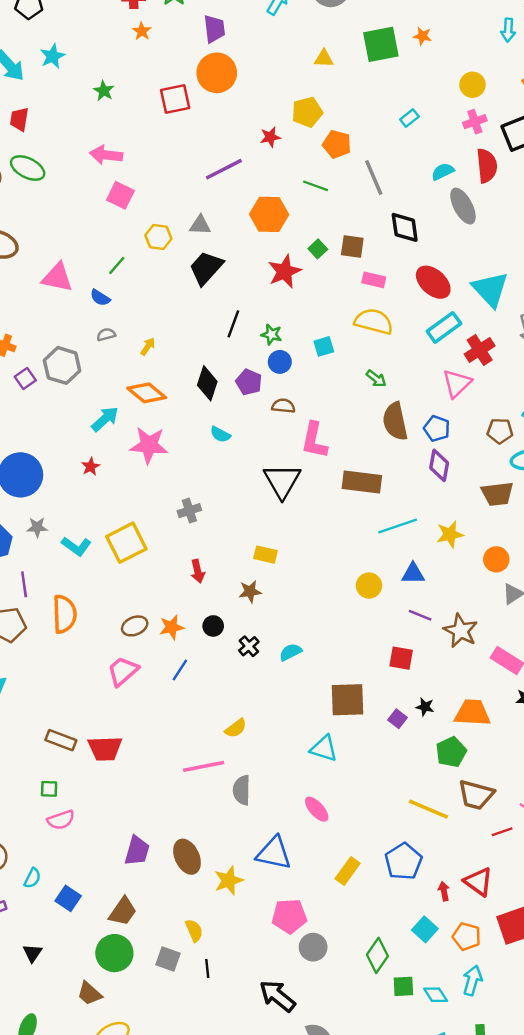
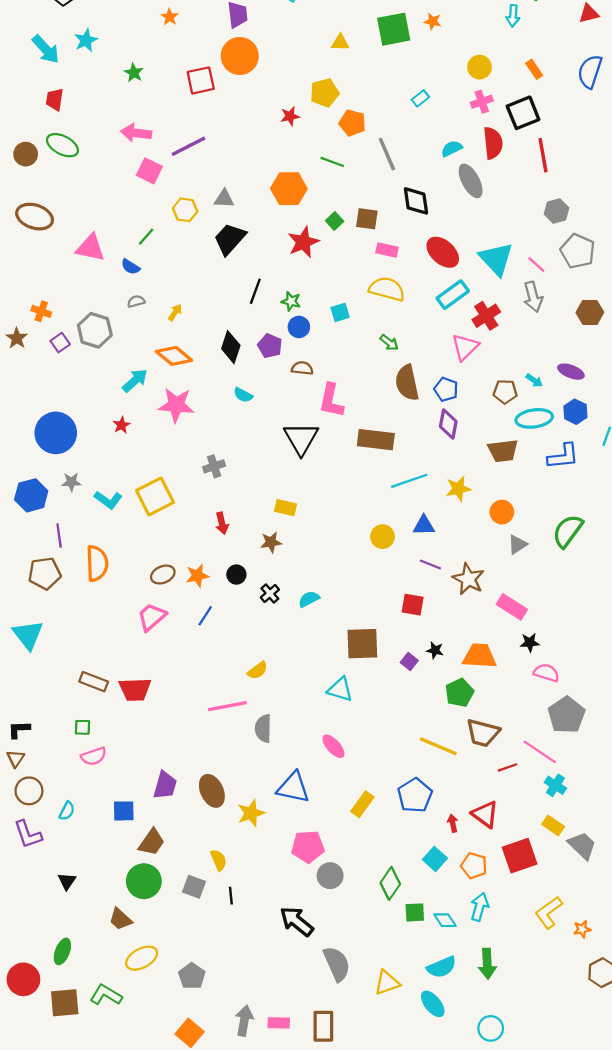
purple line: (224, 169) -> (188, 146), moved
blue square: (68, 898) -> (124, 811), moved, turned -35

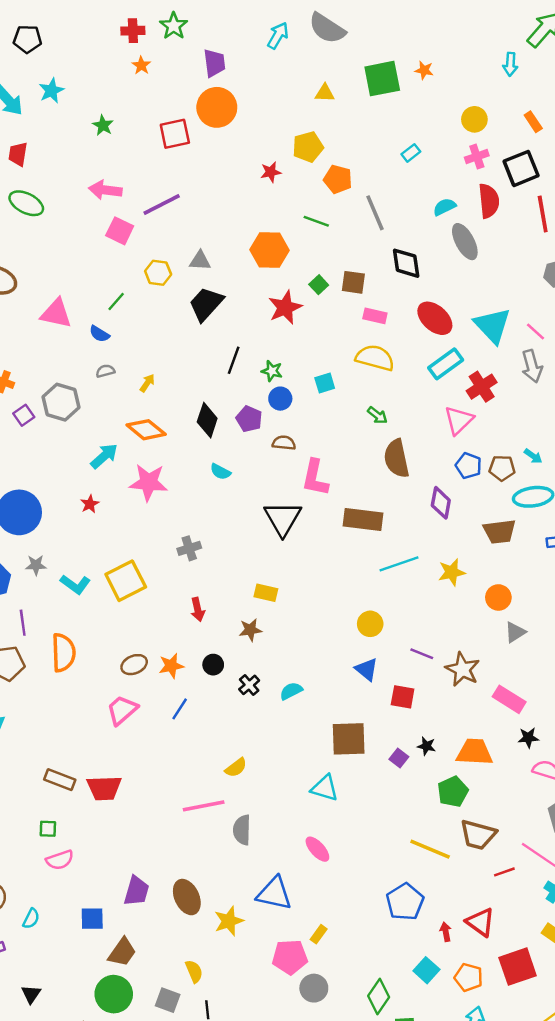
blue pentagon: (446, 389) -> (468, 466), moved
blue triangle: (424, 525) -> (367, 669), moved, turned 40
yellow rectangle: (362, 804) -> (319, 934), moved, size x0.7

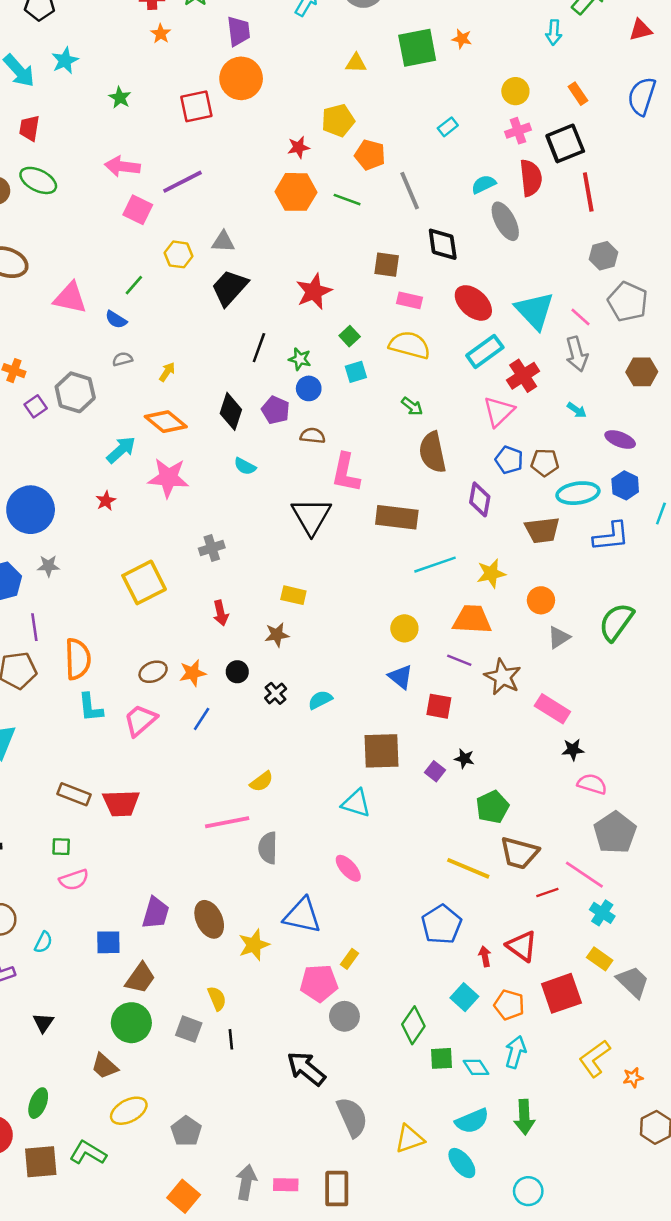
orange hexagon: (270, 250) -> (296, 192), moved
green square: (319, 285) -> (350, 336), moved
cyan arrow: (533, 456) -> (577, 410), moved
cyan L-shape: (75, 584) -> (91, 707), moved, turned 48
orange trapezoid: (474, 752) -> (472, 619), moved

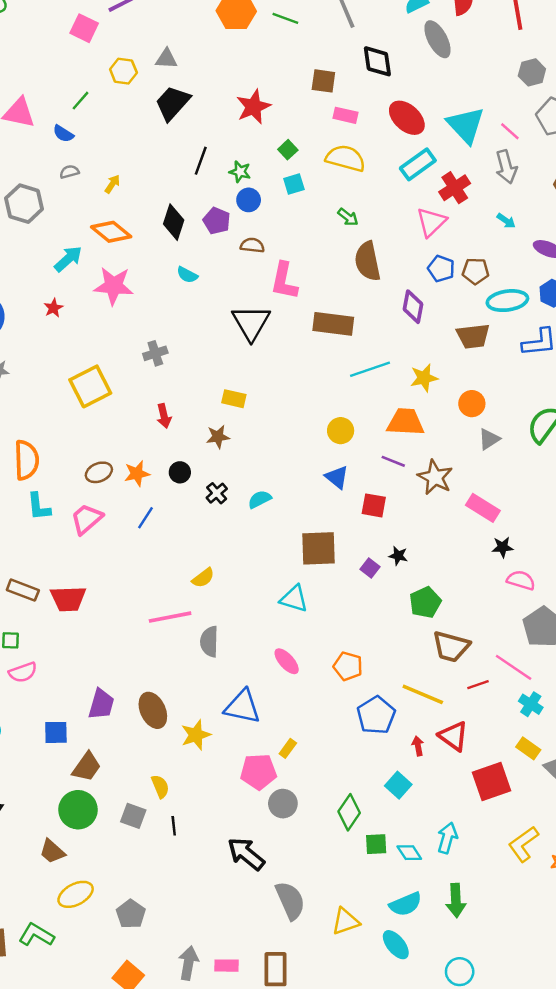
yellow line: (468, 868) -> (423, 694), moved
orange pentagon: (509, 1005) -> (348, 666), moved

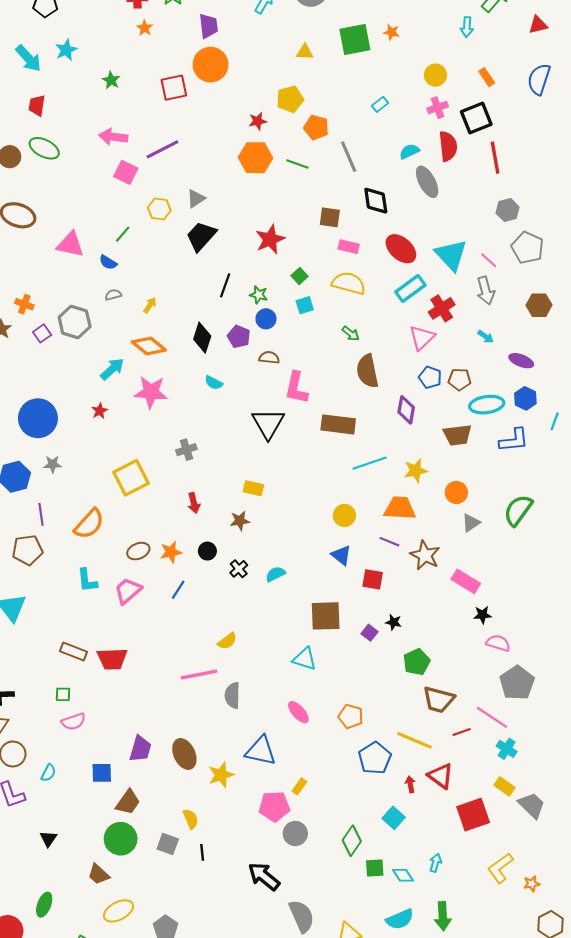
gray triangle: (166, 59) -> (196, 199), turned -36
orange semicircle: (26, 460) -> (89, 524), moved, turned 44
cyan arrow: (447, 838) -> (435, 863), size x0.7

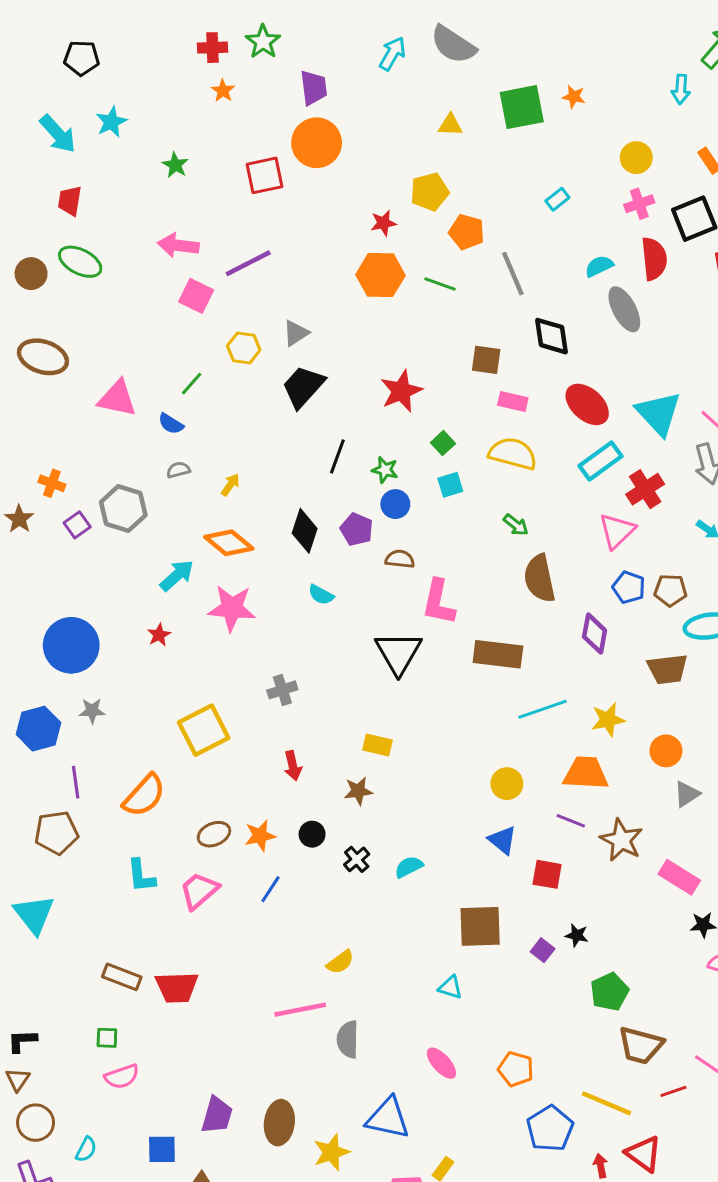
cyan triangle: (305, 659) -> (450, 987), size x0.7
brown ellipse: (184, 754) -> (279, 1123), turned 32

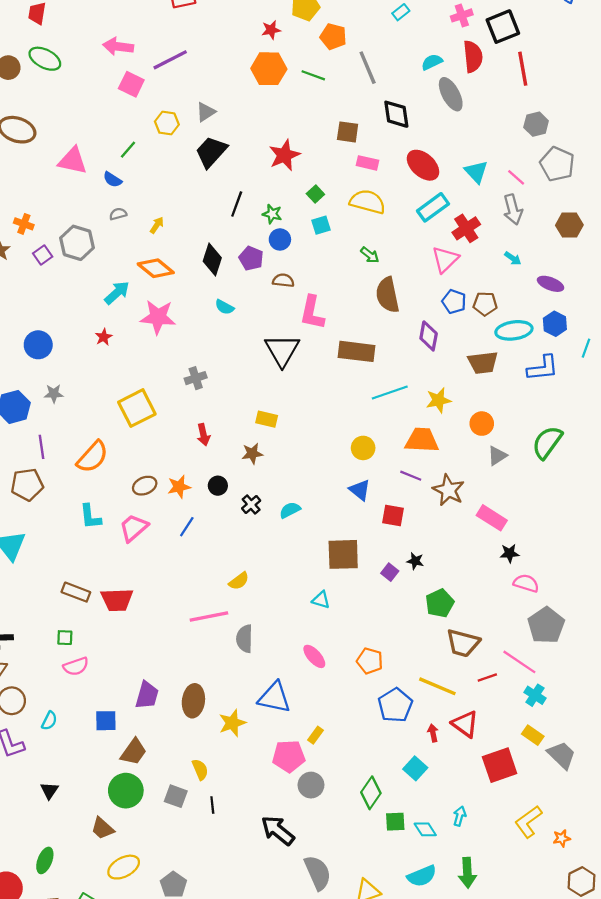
cyan triangle: (659, 413) -> (476, 172), size x0.7
blue circle: (71, 645) -> (38, 345), size x0.7

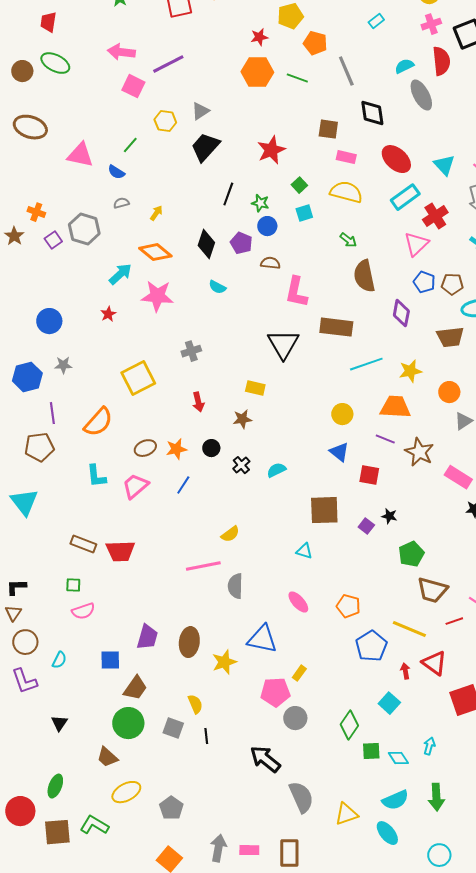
black triangle: (282, 350) -> (283, 344), moved

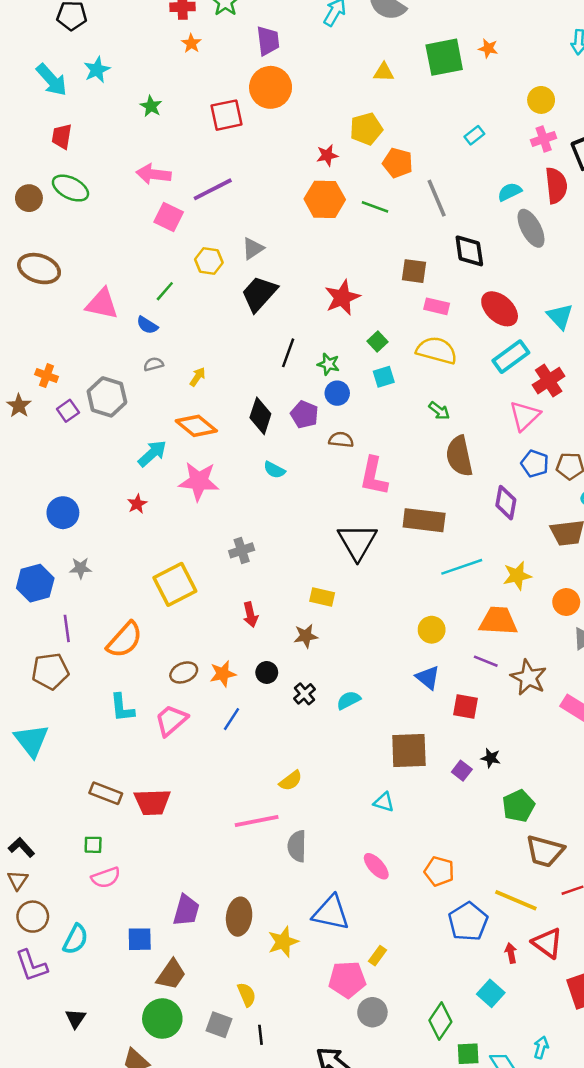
black L-shape: (16, 587) -> (21, 847), turned 50
cyan semicircle: (59, 660) -> (75, 939), size x1.4

